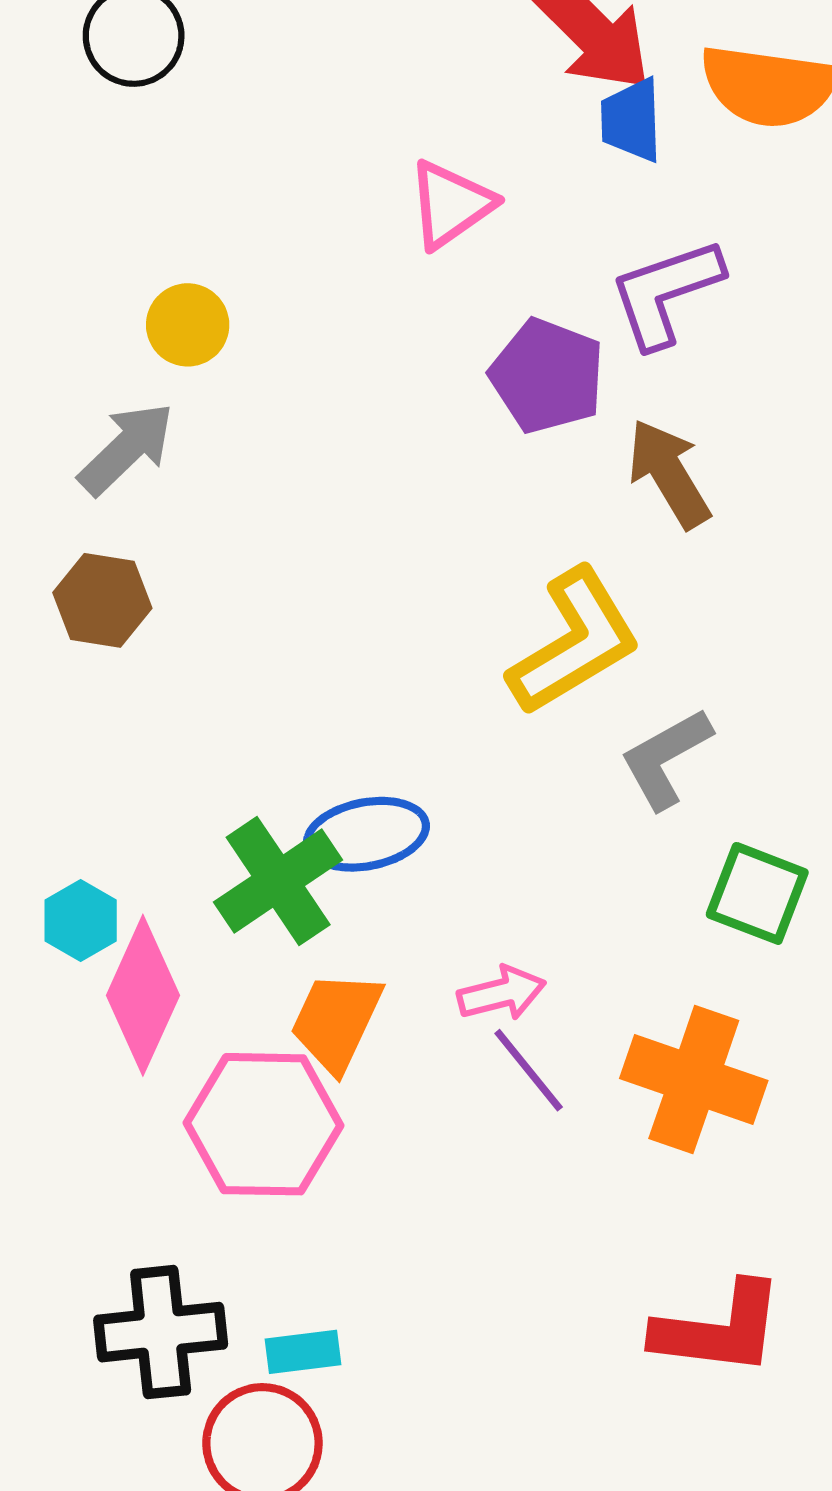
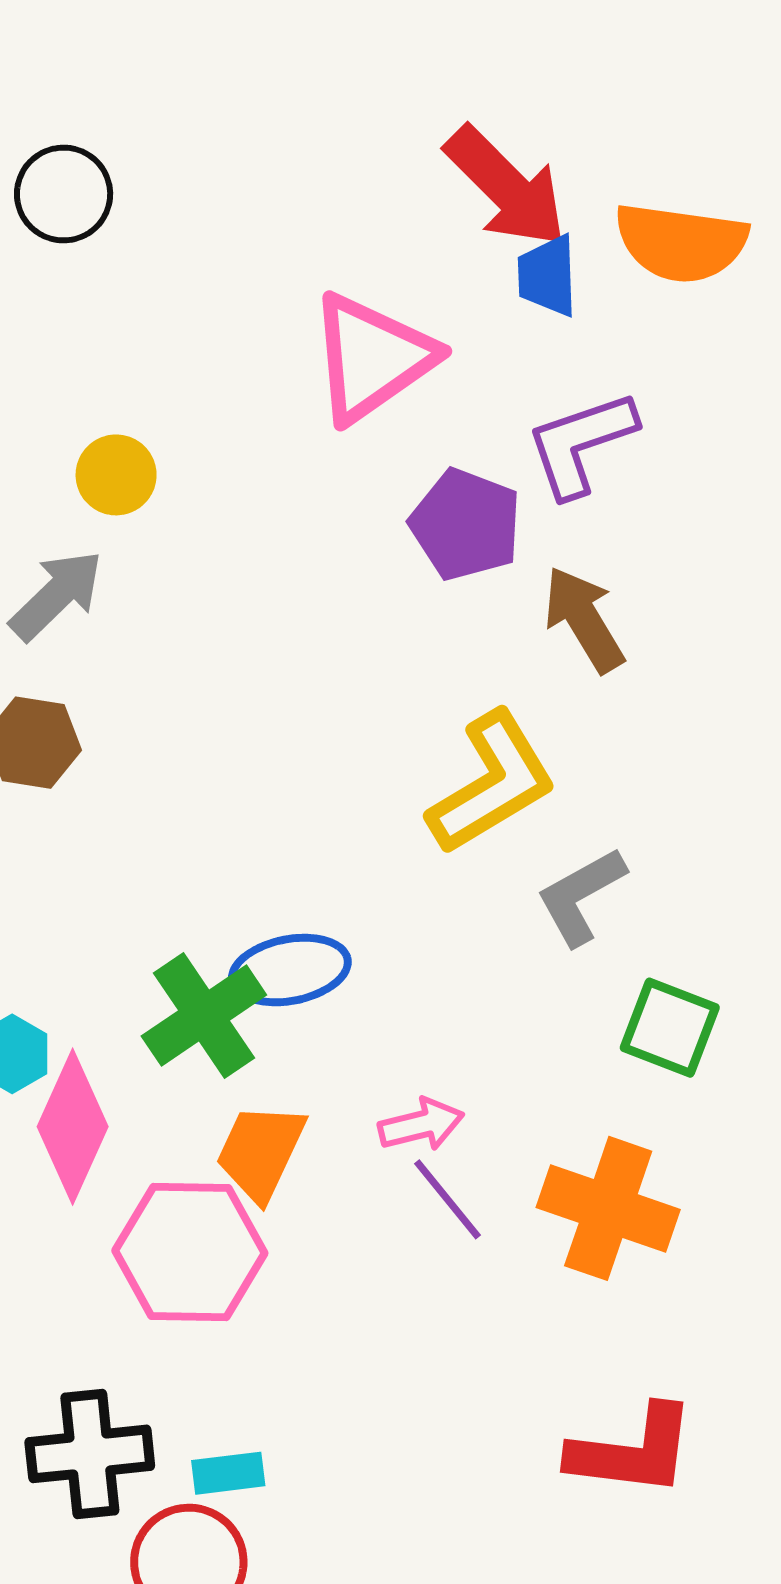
pink triangle: (451, 204) -> (372, 358), size x1.5

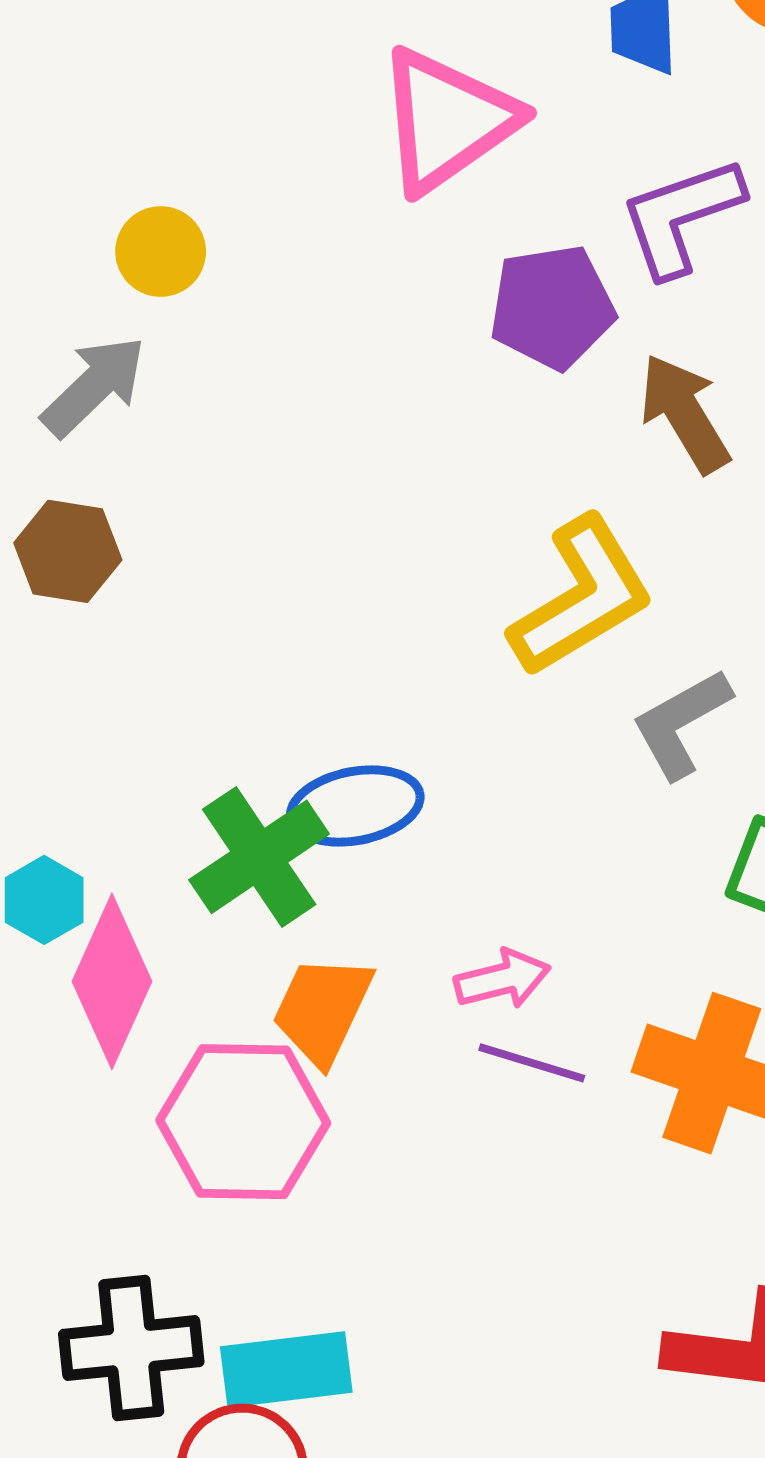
purple pentagon: (466, 524) -> (552, 307), turned -30
purple line: (447, 1199) -> (532, 1063), turned -34
cyan rectangle: (228, 1473) -> (286, 1370), size x1.6

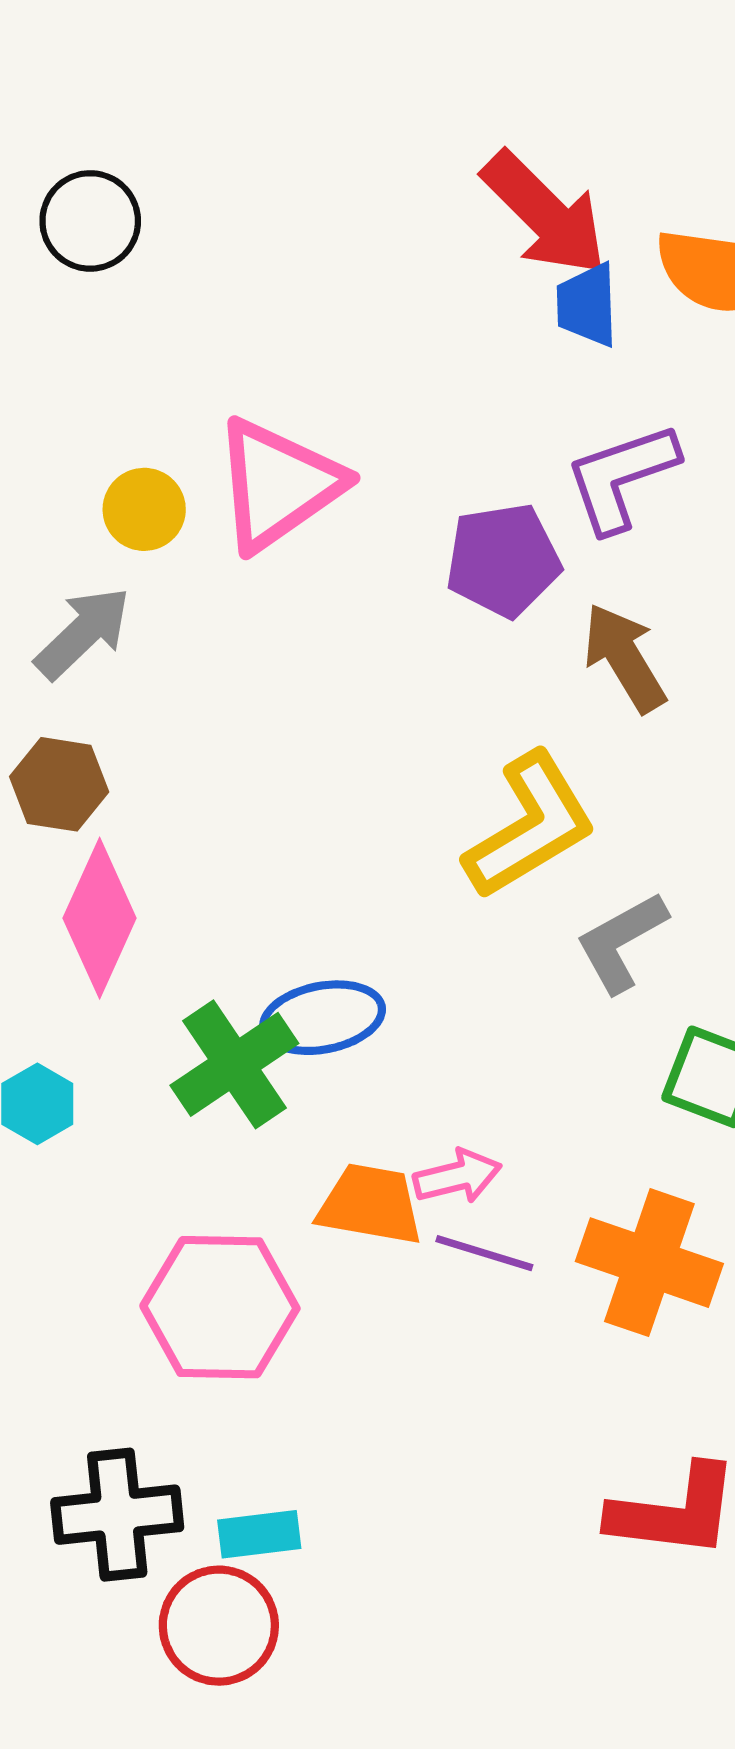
pink triangle: (447, 120) -> (278, 484), moved
pink diamond: (112, 981) -> (100, 918), moved
orange trapezoid: (322, 1010) -> (370, 1204), moved, turned 75
cyan rectangle: (286, 1370) -> (259, 1534), size x0.7

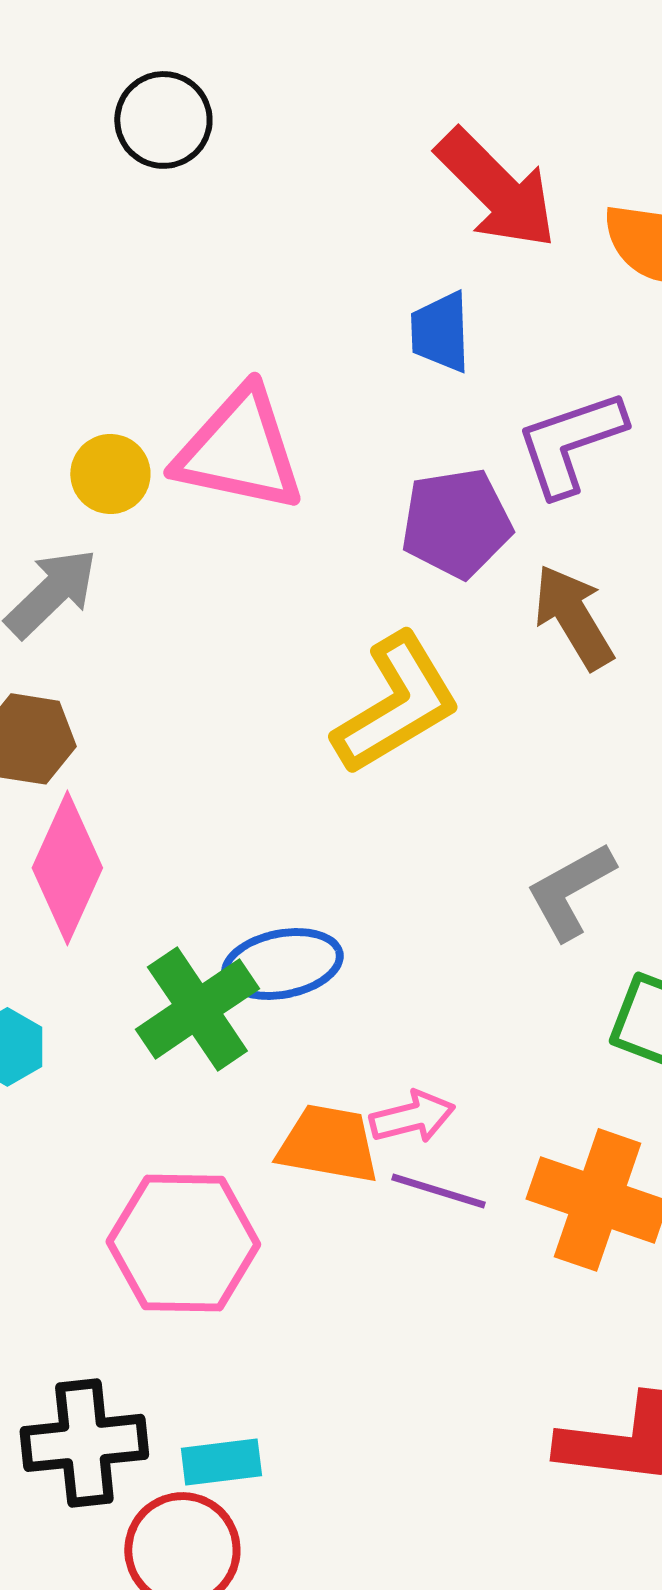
black circle: (90, 221) -> (163, 120), moved
blue trapezoid: (587, 305) -> (440, 332), moved
pink triangle: (278, 484) -> (239, 450), turned 47
yellow L-shape: (530, 826) -> (396, 704), moved

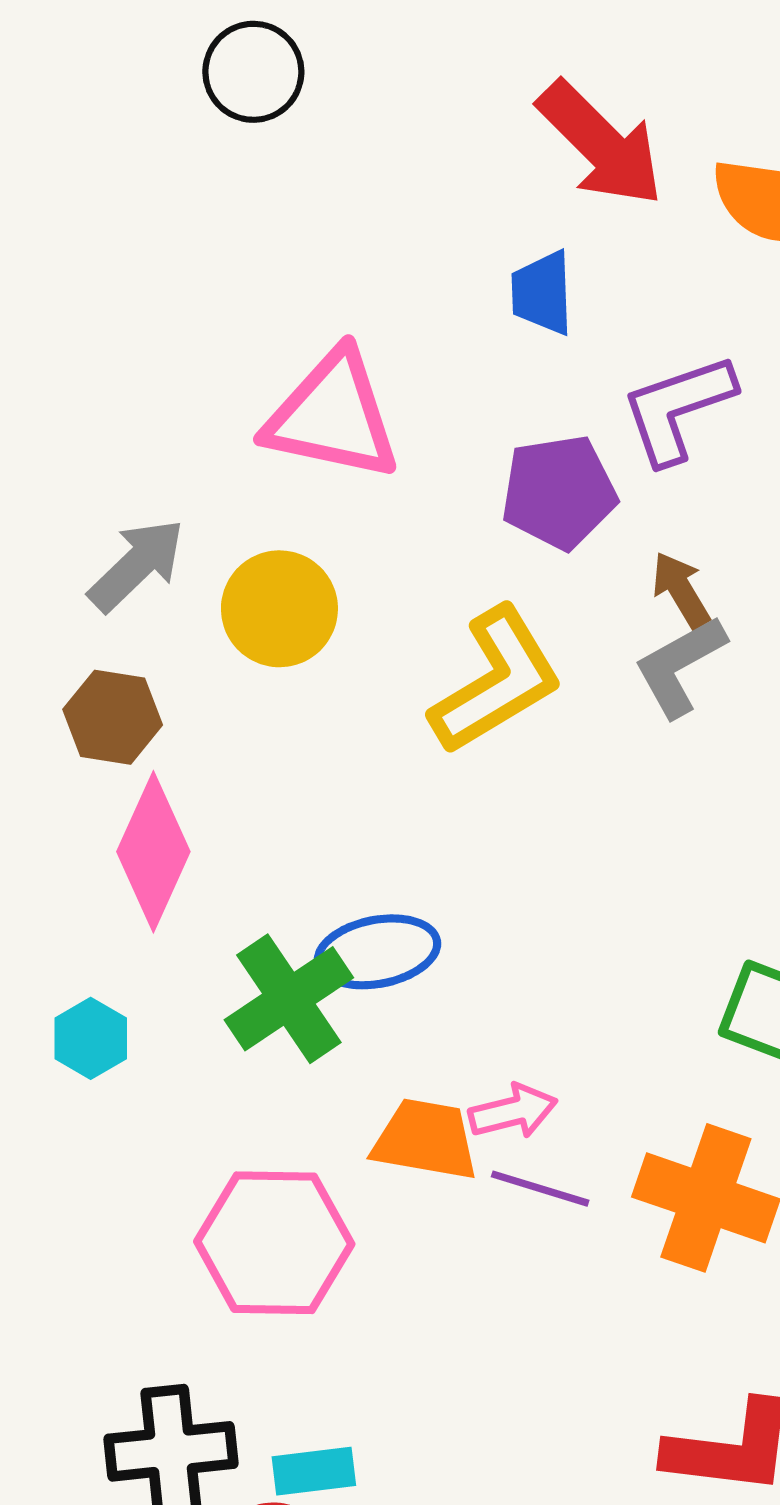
yellow circle: (110, 474) -> (279, 609), moved, size x1.4
brown arrow: (573, 617) -> (681, 590), size x0.7
gray L-shape: (570, 891) -> (680, 666), moved

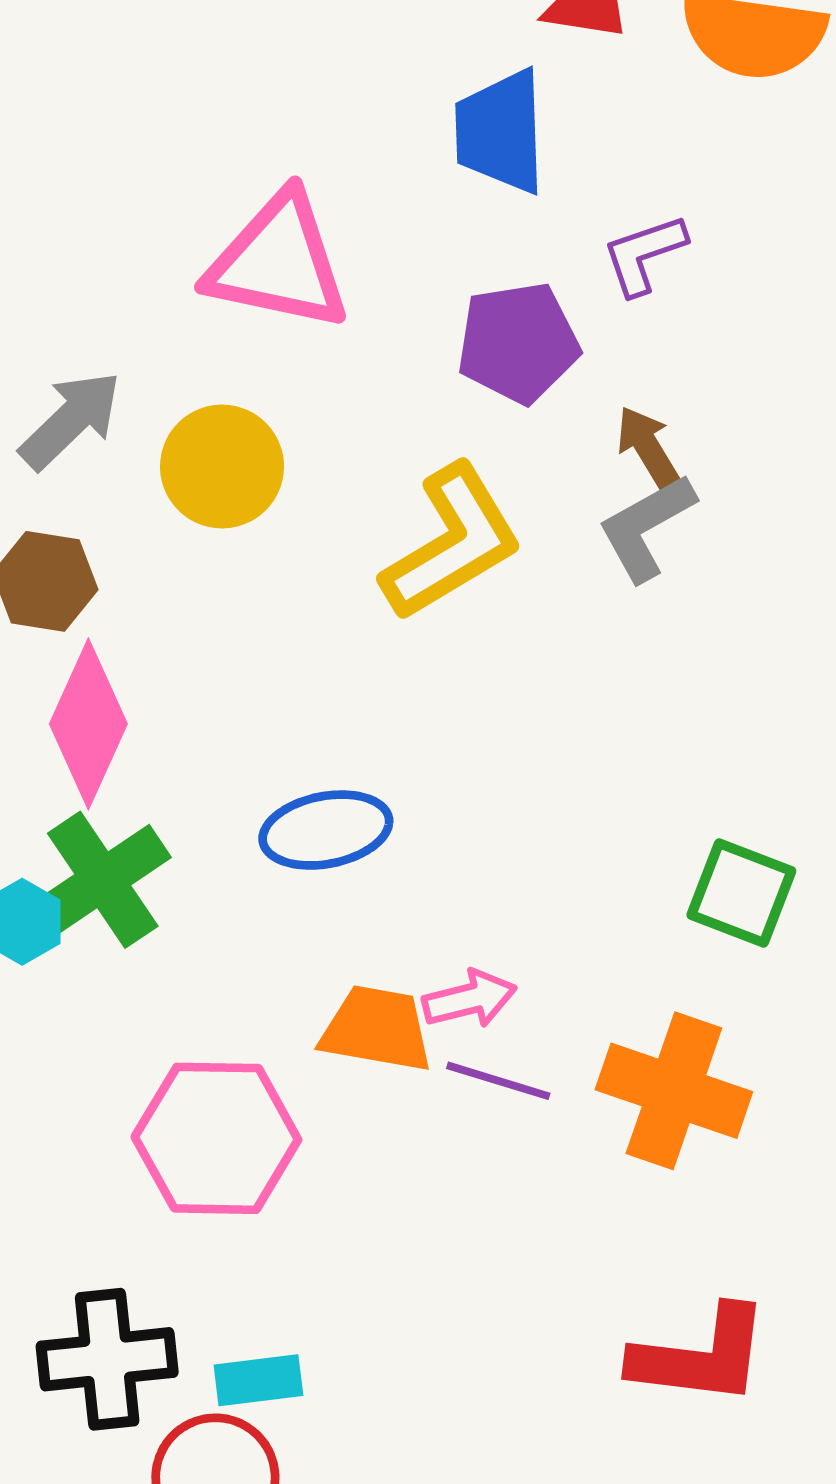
blue trapezoid: (542, 293) -> (500, 132), size x1.4
purple L-shape: (678, 409) -> (644, 254), size x0.7
green cross: (289, 999) -> (103, 880), moved

